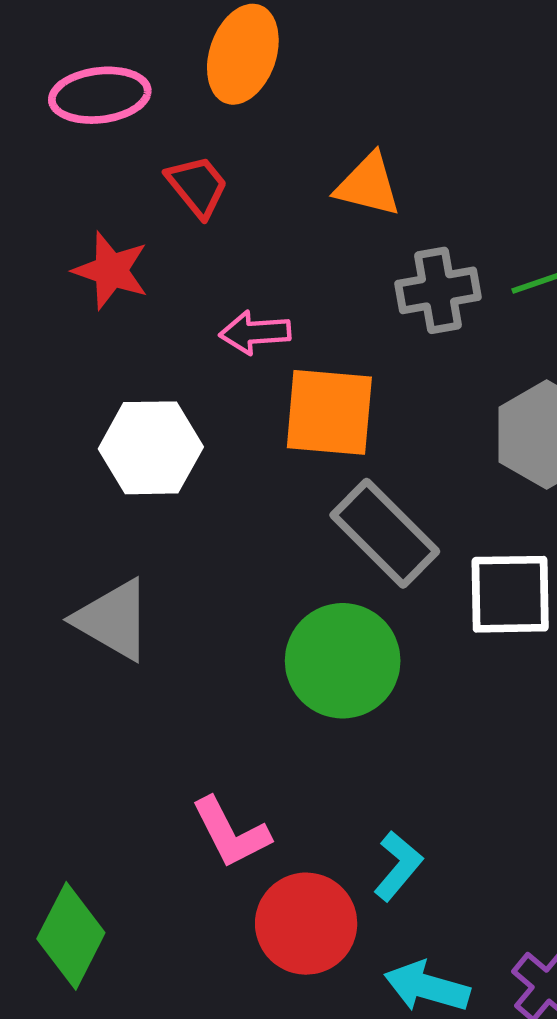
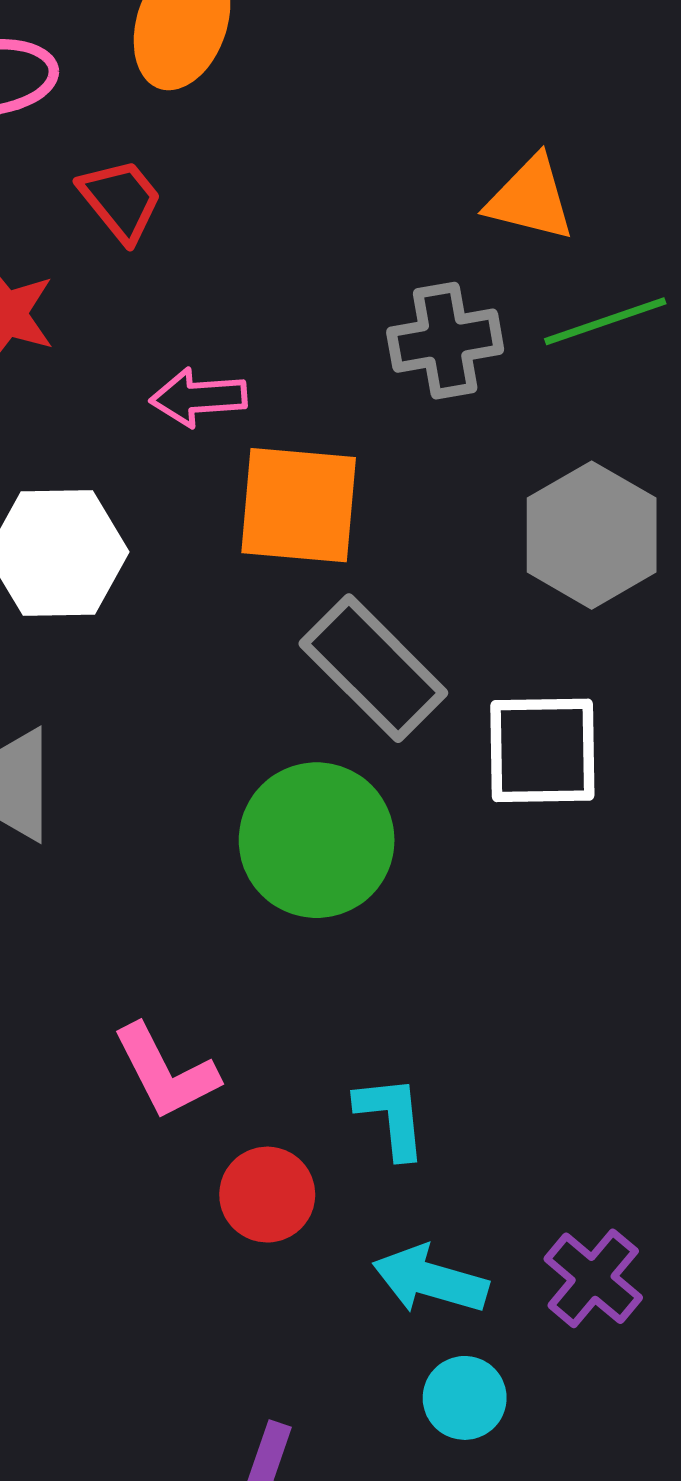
orange triangle: (368, 185) -> (530, 199), moved
cyan L-shape: (398, 866) -> (391, 1117), turned -46
red circle: (306, 924) -> (267, 1195), size x0.7

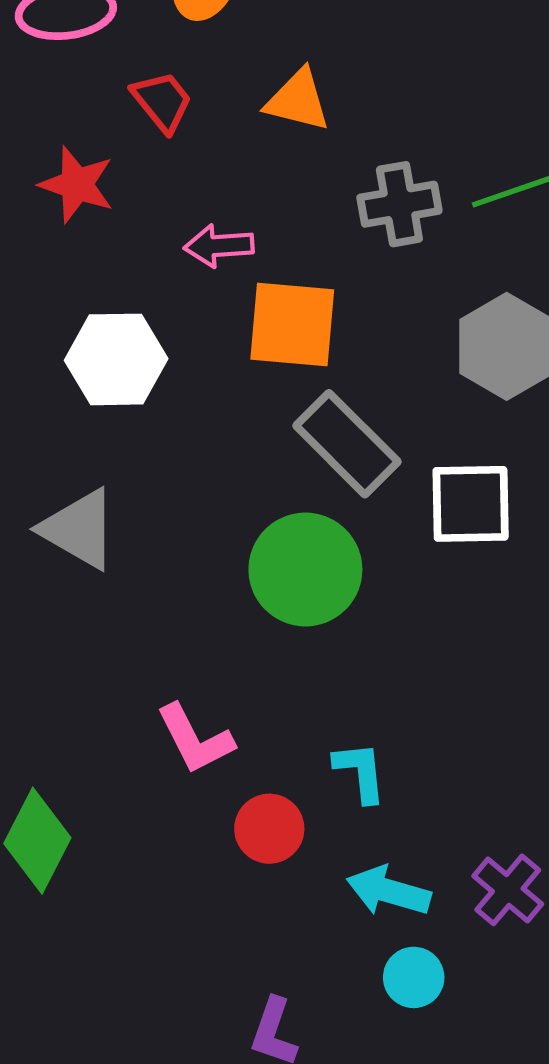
orange triangle: (530, 199) -> (298, 100), moved

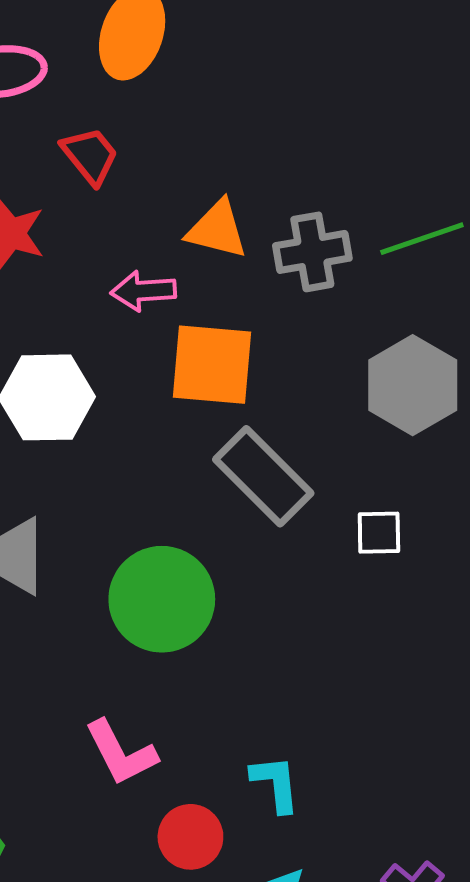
orange triangle: (298, 100) -> (217, 229), moved
white square: (471, 504) -> (379, 533), size x0.6
green circle: (305, 569) -> (162, 599), moved

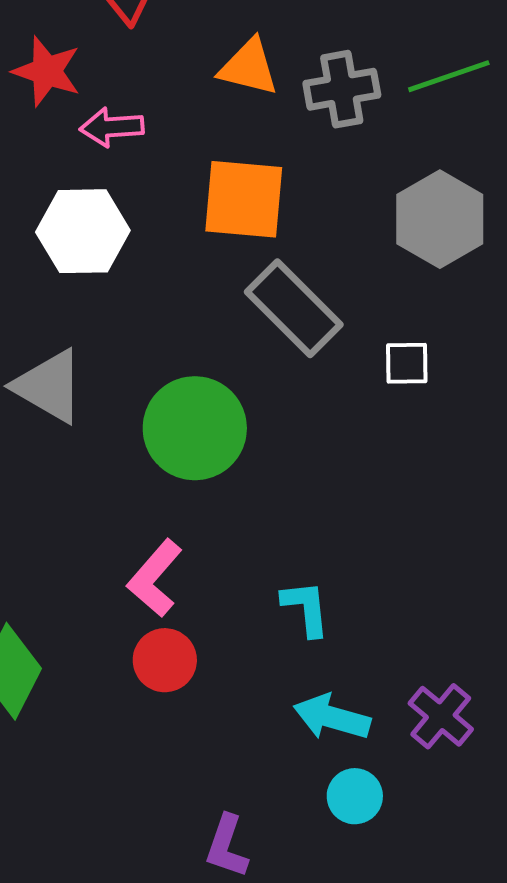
pink arrow: (143, 291) -> (112, 127), moved
pink L-shape: (121, 753) -> (155, 578), turned 68
red circle: (190, 837) -> (165, 660), moved

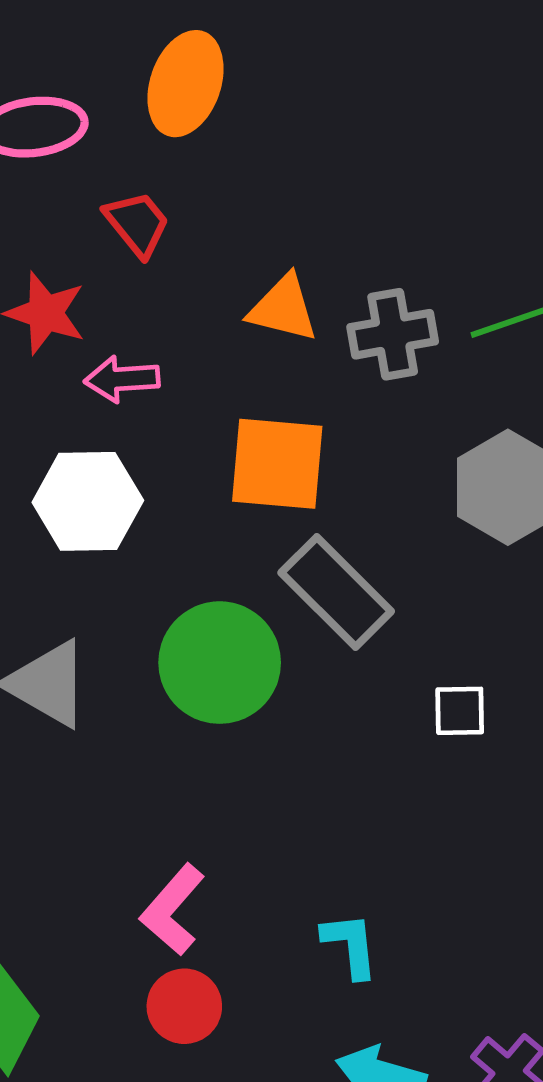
white square: (407, 363) -> (460, 711), moved
green circle: (195, 428) -> (220, 663), moved

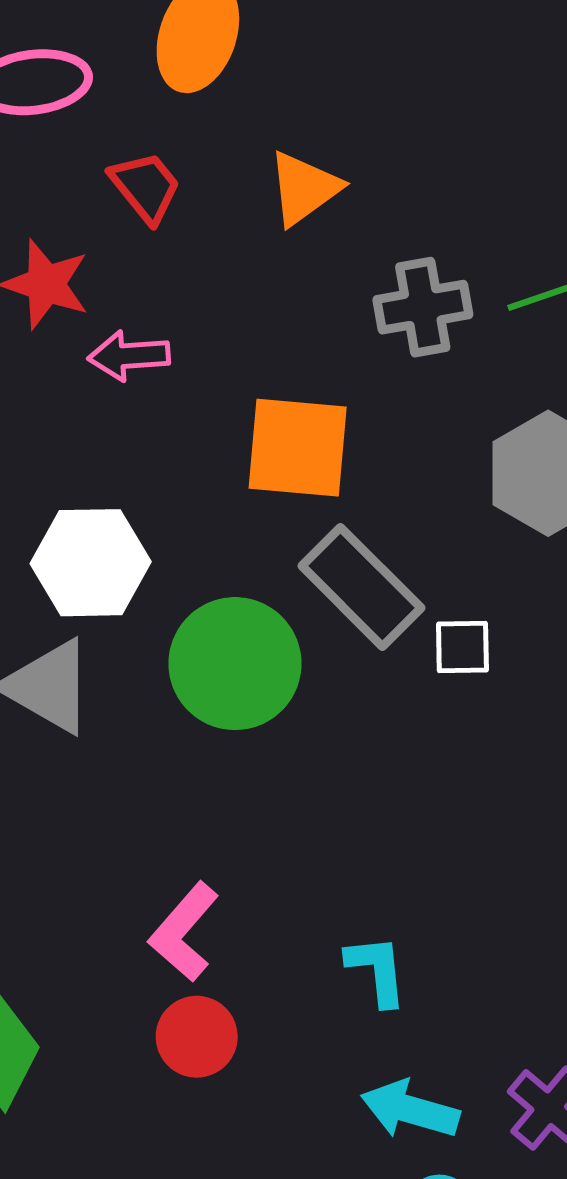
orange triangle: (283, 308) -> (304, 188), moved, turned -50
white hexagon: (88, 501) -> (91, 563), moved
white square: (460, 711) -> (462, 647), moved

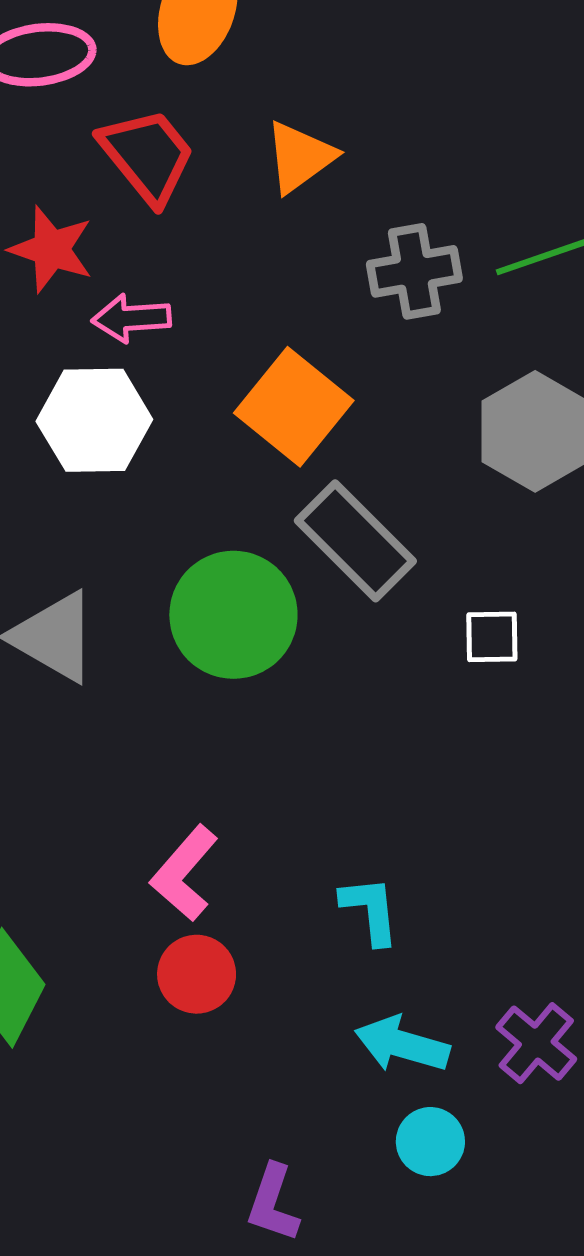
red trapezoid: (146, 187) -> (147, 156), size x1.4
orange square: (298, 448) -> (294, 407), turned 34
white hexagon: (91, 563) -> (94, 420), moved
white square: (462, 647) -> (492, 637), moved

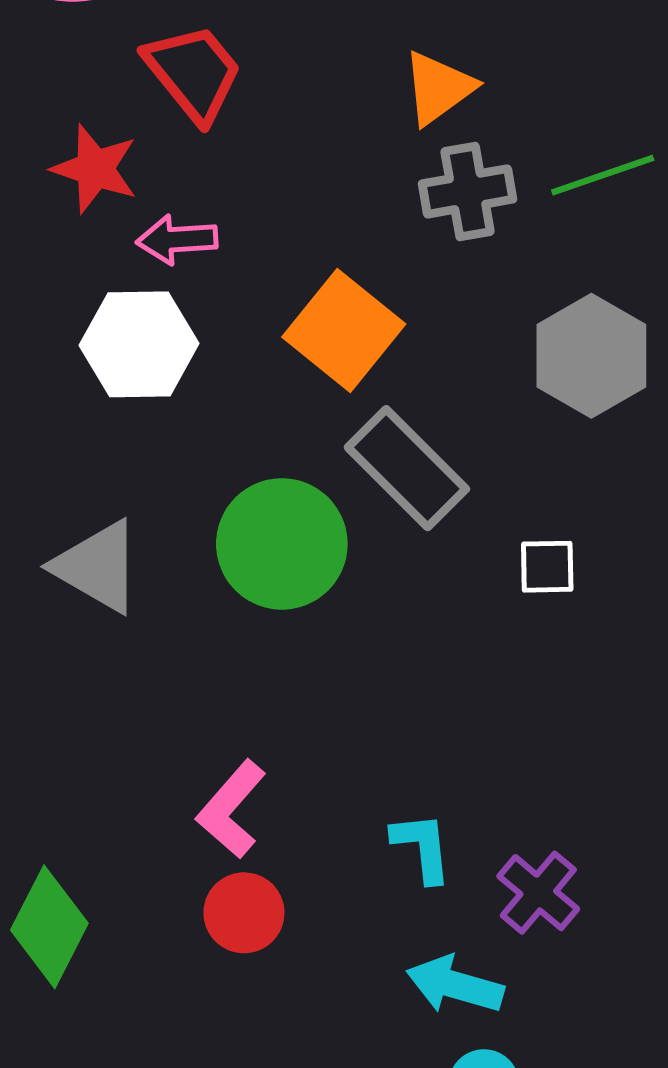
orange triangle: (300, 157) -> (438, 88), moved
purple cross: (536, 1043) -> (538, 893), moved

